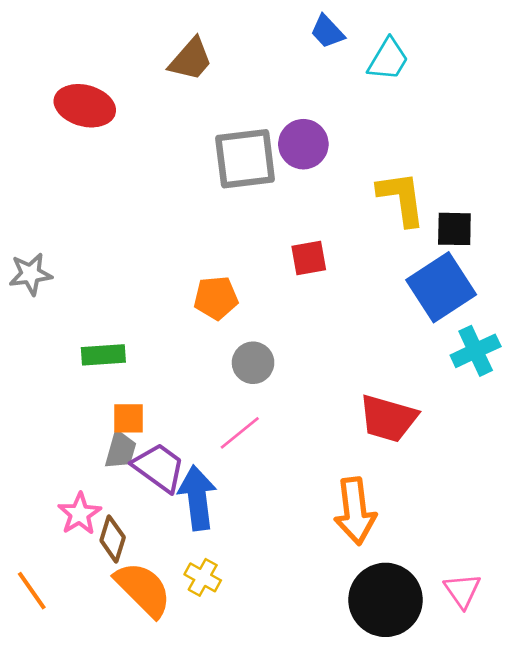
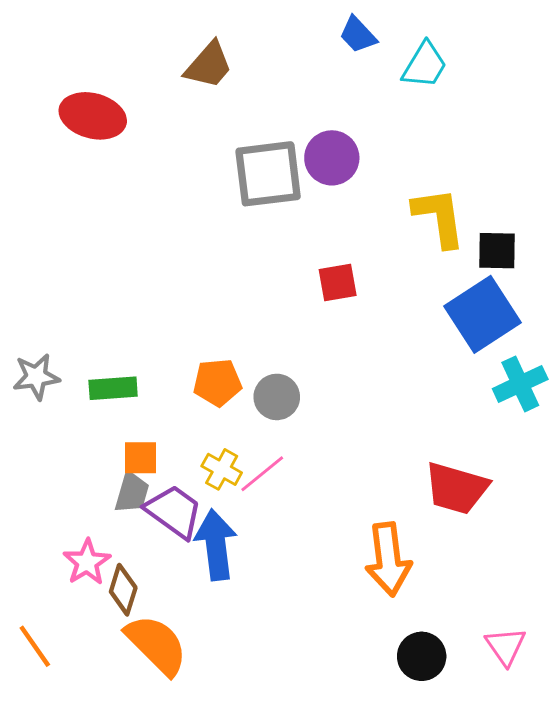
gray star: (30, 274) -> (36, 377), moved
orange pentagon: (216, 298) -> (217, 382), moved
red trapezoid: (388, 418) -> (456, 488), moved
yellow cross: (203, 577) -> (222, 469), moved
black circle: (386, 600) -> (422, 656), size x0.6

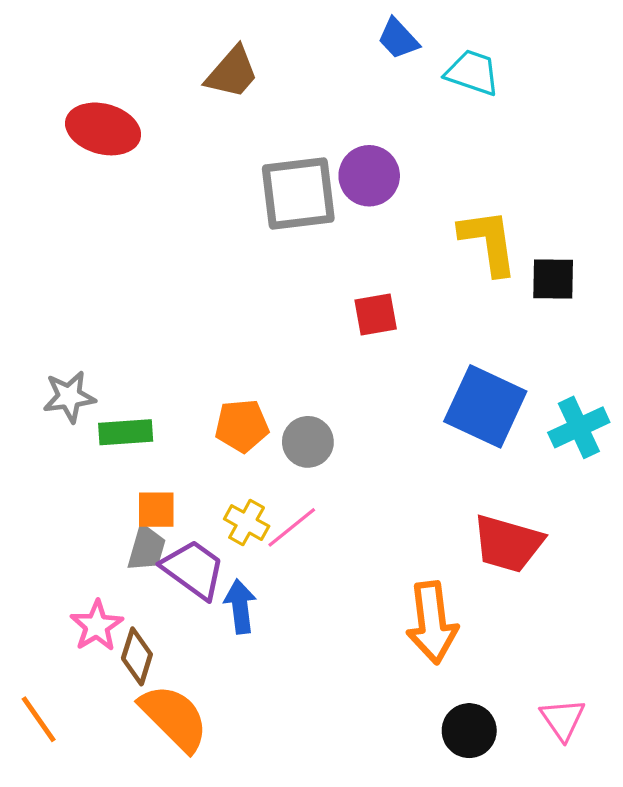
cyan trapezoid: (425, 65) -> (472, 73), turned -102
blue square: (483, 314) -> (485, 406), moved, turned -32
gray star: (36, 377) -> (69, 397), moved
blue arrow: (216, 545) -> (240, 606), size x0.7

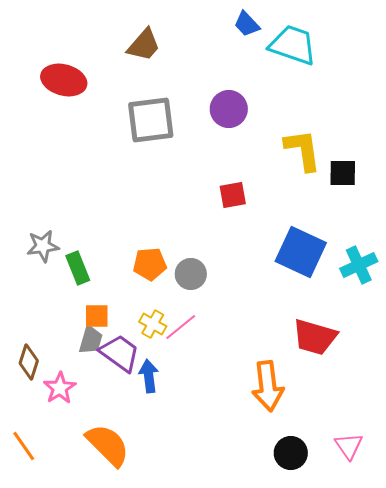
cyan trapezoid: (472, 73) -> (293, 45), size x1.4
gray square: (298, 194) -> (151, 120), moved
green rectangle: (126, 432) -> (78, 268), turned 72
brown diamond: (137, 656) -> (29, 362), moved

